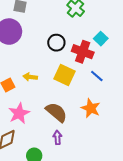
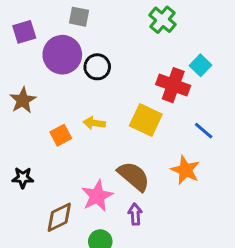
black circle: (56, 43) -> (97, 67), moved
blue line: (97, 76) -> (204, 131), moved
pink star: (19, 113) -> (97, 196), moved

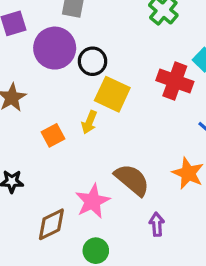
yellow square: (146, 120) -> (112, 94), moved
yellow arrow: (94, 123) -> (89, 122), turned -75
purple arrow: (135, 214) -> (157, 224), moved

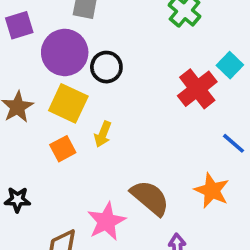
red cross: (175, 81) -> (197, 89), turned 32
yellow square: (112, 94) -> (68, 103), moved

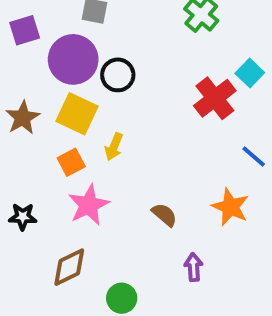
brown semicircle: (150, 198) -> (164, 215), size x0.6
pink star: (106, 221) -> (89, 205), moved

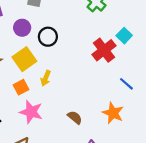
purple circle: (73, 59) -> (22, 28), size x0.6
yellow square: (77, 114) -> (24, 59), turned 30
pink star: (89, 205) -> (31, 112), turned -30

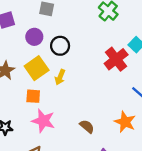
yellow arrow: (46, 78) -> (60, 77), moved
orange square: (21, 87) -> (33, 96), turned 32

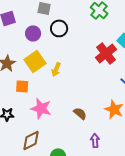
black circle: (60, 46) -> (59, 28), moved
orange square: (33, 96) -> (22, 86), moved

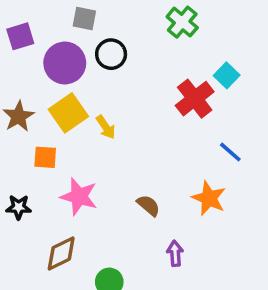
purple circle: (33, 33) -> (65, 63), size x1.5
yellow arrow: (56, 69) -> (106, 127), turned -56

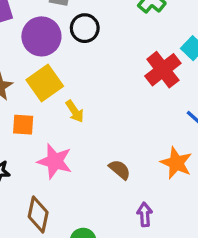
yellow arrow: (106, 127) -> (75, 111), moved
brown diamond: (61, 253) -> (38, 214), turned -52

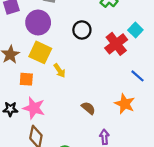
black circle: (85, 28) -> (82, 30), moved
yellow square: (45, 83) -> (40, 52), turned -30
pink star: (55, 161) -> (34, 108), moved

